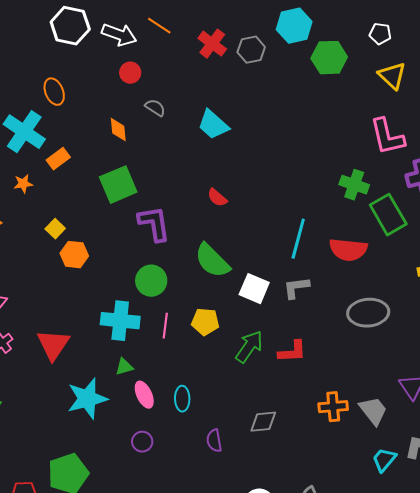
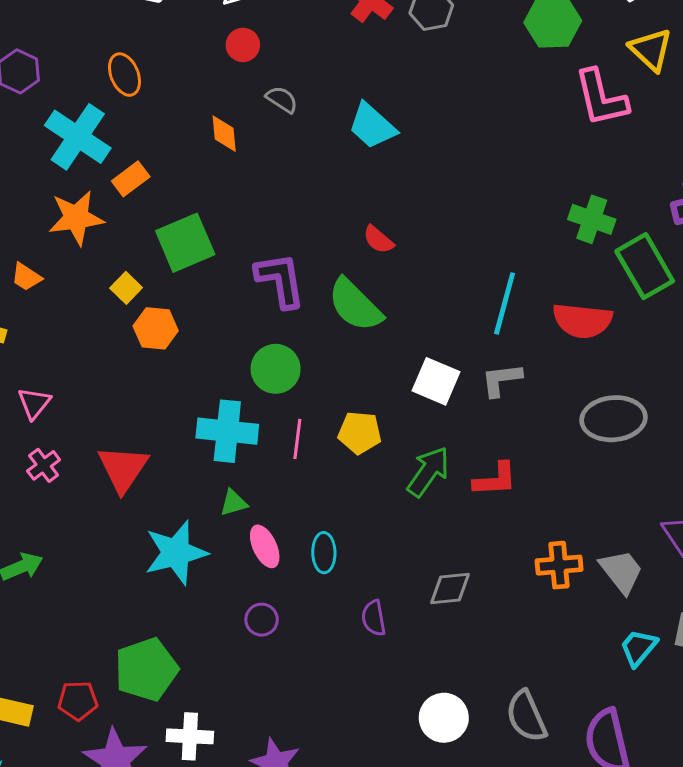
pink L-shape: (387, 137) -> (601, 98), moved
orange star: (23, 184) -> (76, 218), size x1.8
green square: (118, 185) -> (185, 243), moved
green semicircle: (212, 261) -> (355, 305), moved

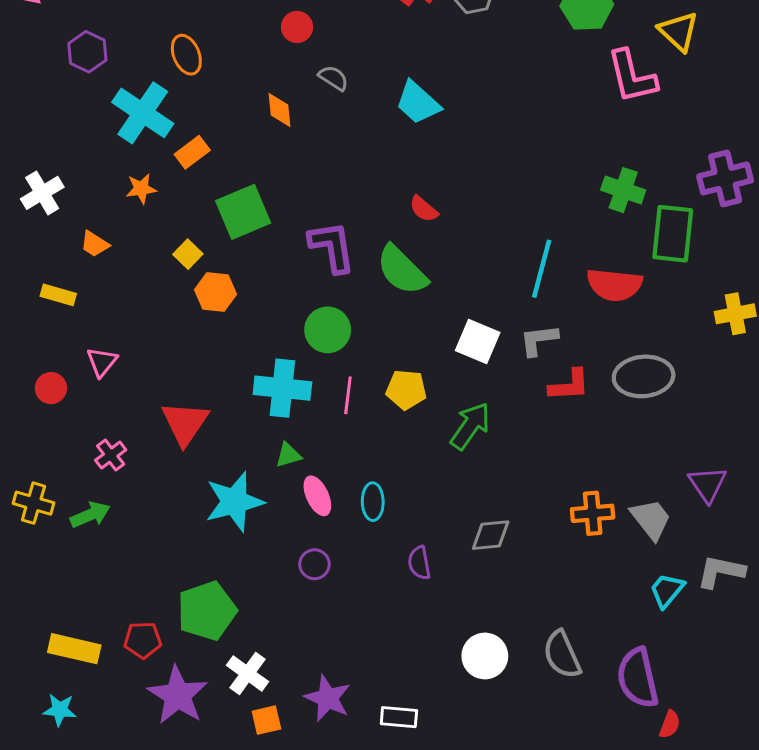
orange star: (76, 218) -> (141, 189), size x0.6
green rectangle: (645, 266) -> (673, 234), turned 36
pink cross: (44, 465) -> (111, 455), moved
red L-shape: (495, 479) -> (569, 385), moved
white cross: (190, 736) -> (248, 673), turned 33

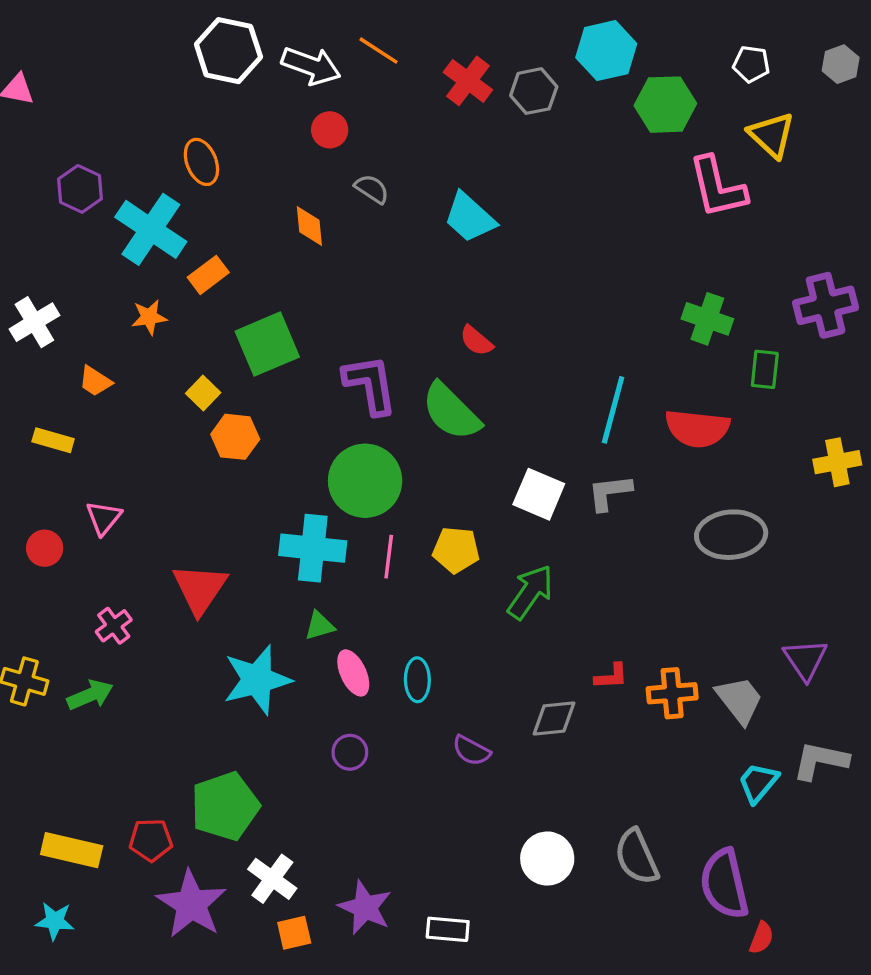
purple hexagon: (87, 52) -> (80, 189), moved
green rectangle: (673, 234) -> (765, 369), size x0.6
green circle: (328, 330) -> (365, 481), size x1.4
red L-shape: (569, 385) -> (611, 676), moved, size x0.7
purple semicircle: (419, 563) -> (471, 751), turned -52

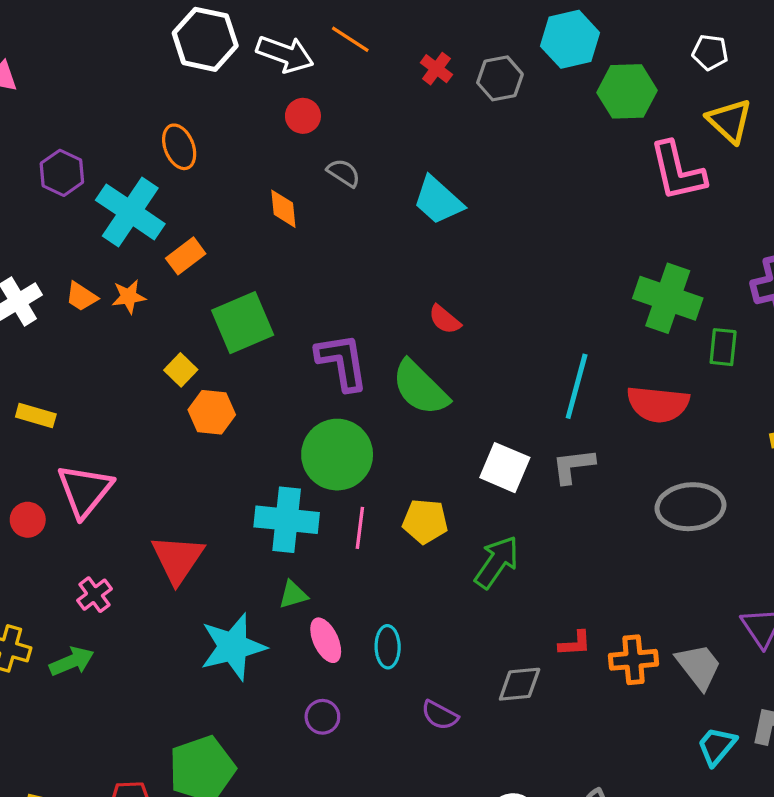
red cross: (468, 81) -> (436, 69), size x0.7
green cross: (707, 319) -> (668, 298), size x1.4
orange trapezoid: (95, 381) -> (81, 297), moved
pink triangle: (104, 518) -> (85, 490), size x1.6

